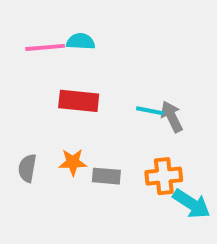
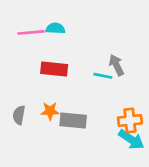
gray arrow: (172, 117) -> (116, 65), moved
gray rectangle: (106, 176) -> (73, 120), size x1.4
orange cross: (164, 176) -> (130, 120), moved

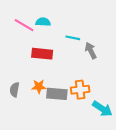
pink line: (31, 32) -> (24, 25), turned 36
cyan line: (103, 76) -> (73, 38), moved
orange cross: (130, 120) -> (80, 90), moved

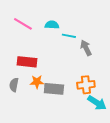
cyan semicircle: (43, 22) -> (52, 25), moved
red rectangle: (42, 54) -> (27, 62), moved
orange cross: (80, 90) -> (86, 85), moved

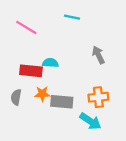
cyan semicircle: (52, 25) -> (50, 63), moved
cyan line: (69, 36) -> (72, 17), moved
cyan arrow: (97, 103) -> (90, 121), moved

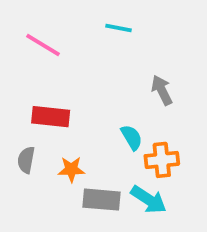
cyan semicircle: (50, 63) -> (132, 137), moved, turned 56
orange star: (42, 94) -> (71, 169), moved
gray rectangle: (62, 102) -> (101, 200), moved

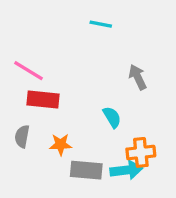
pink line: (43, 45) -> (29, 71), moved
orange cross: (162, 160) -> (141, 152), moved
cyan arrow: (149, 200) -> (126, 170), turned -40

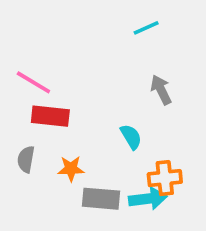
cyan line: (101, 24) -> (146, 28), moved, turned -35

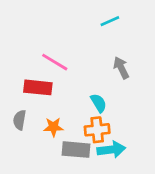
pink line: (33, 82) -> (55, 62), moved
orange cross: (165, 178) -> (97, 130), moved

